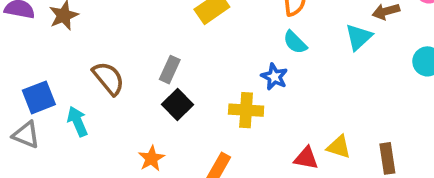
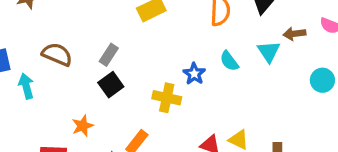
cyan triangle: (359, 37) -> (269, 52), turned -30
cyan semicircle: (295, 42) -> (229, 61), moved
brown semicircle: (108, 78) -> (57, 54), turned -36

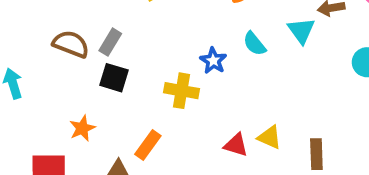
brown semicircle: (57, 54) -> (71, 44), moved
black square: (111, 85) -> (114, 78), turned -35

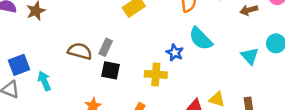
cyan triangle: (301, 31) -> (250, 56), moved
cyan semicircle: (254, 44) -> (201, 39), size x1.5

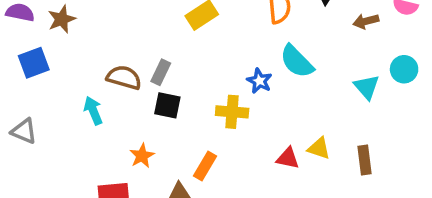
blue square: (19, 65) -> (34, 63), moved
cyan arrow: (44, 81) -> (93, 111), moved

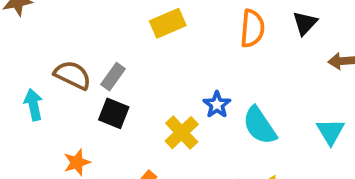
cyan semicircle: (297, 61) -> (260, 126), moved
yellow cross: (232, 112) -> (182, 133), turned 32

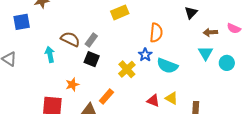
orange semicircle: (252, 28) -> (156, 33), moved
cyan semicircle: (260, 126) -> (167, 66), turned -35
cyan triangle: (331, 132) -> (206, 53), moved

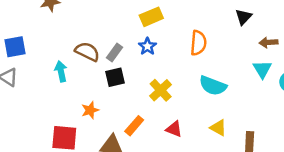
blue square: (22, 22) -> (15, 47), moved
blue star: (145, 55) -> (147, 46), moved
black square: (92, 59) -> (115, 77), turned -35
red triangle: (153, 101) -> (174, 129), moved

